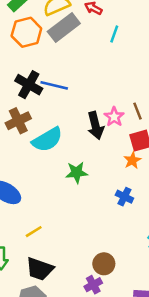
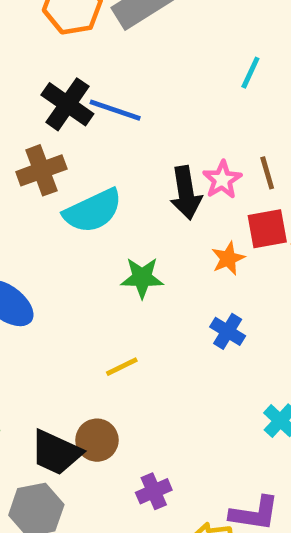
cyan line: (114, 34) -> (250, 73), moved
orange star: (132, 160) -> (228, 258), moved
yellow line: (34, 232) -> (122, 367), moved
brown circle: (104, 264) -> (97, 440), moved

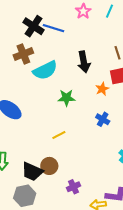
pink star: (222, 180) -> (83, 11), moved

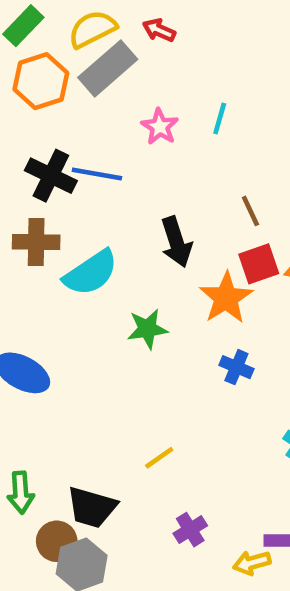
brown cross: (23, 54) -> (36, 242), turned 30
orange star: (102, 89) -> (226, 298), size x1.6
yellow line: (59, 135) -> (159, 458), moved
brown circle: (49, 166) -> (57, 541), moved

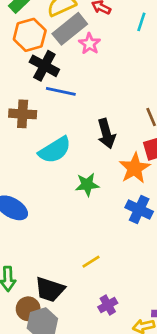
cyan line: (220, 118) -> (141, 22), moved
pink star: (160, 127) -> (90, 44), moved
black cross: (51, 176) -> (44, 66), moved
brown cross: (36, 242) -> (23, 114), moved
blue cross: (236, 367) -> (139, 209), size x1.4

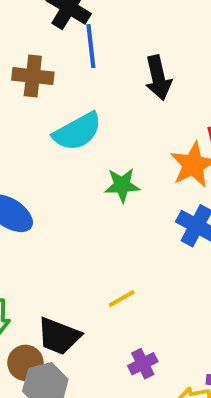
blue line: (61, 91) -> (91, 46), turned 68
black arrow: (106, 134) -> (158, 78), moved

